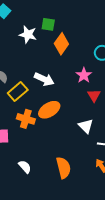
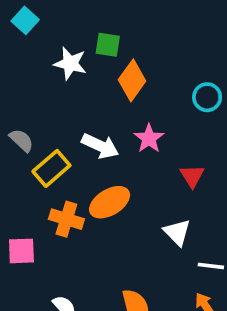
pink star: (84, 75) -> (149, 138), moved

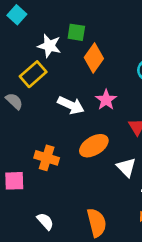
yellow rectangle: (51, 168) -> (33, 74), moved
orange ellipse: (110, 202) -> (94, 146), moved

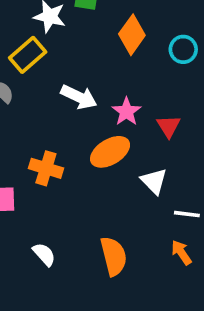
orange diamond: (94, 58) -> (132, 35), moved
pink star: (106, 100) -> (126, 112), moved

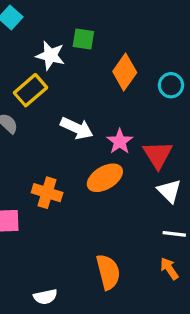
red triangle: (169, 126) -> (158, 155), size x1.4
white triangle: (154, 181) -> (169, 191), moved
white semicircle: (44, 254) -> (45, 297), moved, turned 120

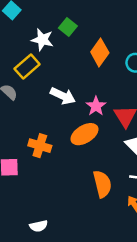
green square: (83, 39) -> (68, 27), turned 30
orange semicircle: (108, 272) -> (102, 184), moved

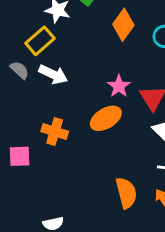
white arrow: (63, 96) -> (53, 74), moved
orange semicircle: (102, 184) -> (126, 193), moved

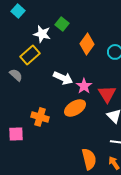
white arrow: (53, 74) -> (63, 78), moved

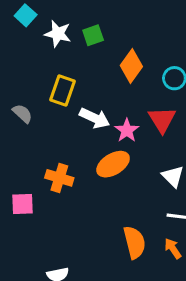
green square: (62, 24) -> (93, 35), turned 32
white star: (42, 34) -> (58, 34), moved
yellow rectangle: (30, 55) -> (62, 90), moved, turned -30
red triangle: (107, 94) -> (162, 120), moved

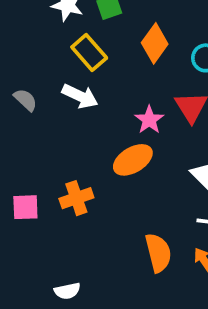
yellow rectangle: (62, 90) -> (89, 53), moved, turned -60
white arrow: (95, 118) -> (80, 96), moved
orange cross: (59, 178) -> (76, 198), moved, turned -36

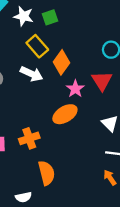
orange diamond: (155, 43) -> (62, 62), moved
orange semicircle: (158, 253) -> (47, 173), moved

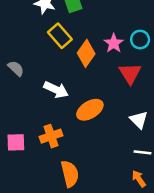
white arrow: (32, 74) -> (56, 90), moved
pink star: (75, 89) -> (114, 43), moved

